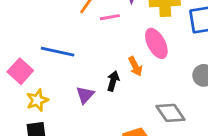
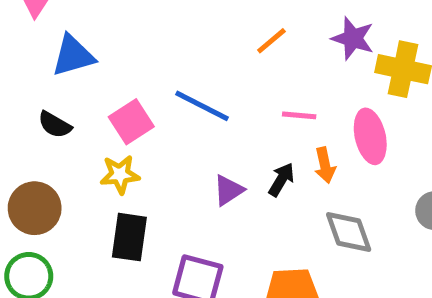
pink line: (110, 17) -> (299, 115), moved
yellow star: (37, 100) -> (120, 174), moved
gray diamond: (170, 113) -> (349, 232), moved

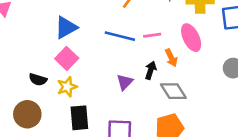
blue triangle: (73, 56) -> (66, 27), moved
blue line: (202, 106) -> (120, 36), moved
black semicircle: (55, 125) -> (38, 80), moved
gray diamond: (349, 232) -> (173, 91), moved

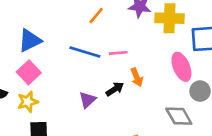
pink ellipse: (191, 38) -> (181, 67), moved
black arrow: (151, 70) -> (115, 89), turned 36
gray diamond: (173, 91) -> (179, 116), moved

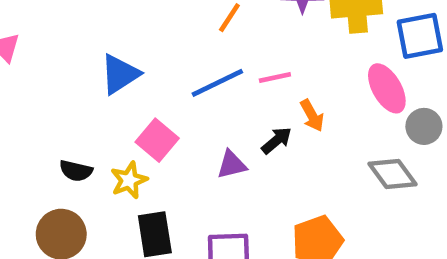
blue line: (85, 52) -> (217, 83), turned -36
pink square: (29, 72) -> (157, 140), moved
purple triangle: (87, 100) -> (232, 165), turned 36

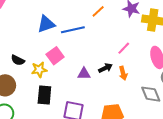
pink line: (275, 77) -> (124, 48), moved, turned -48
blue line: (217, 83) -> (73, 30), moved
orange arrow: (312, 116) -> (123, 73), moved

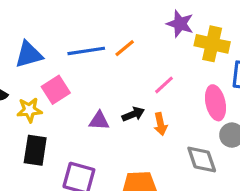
orange line: (98, 11) -> (125, 48), moved
blue triangle: (46, 24) -> (29, 54), moved

